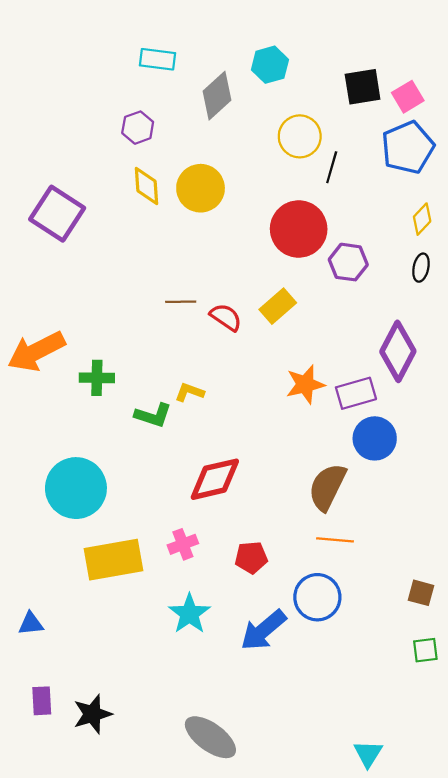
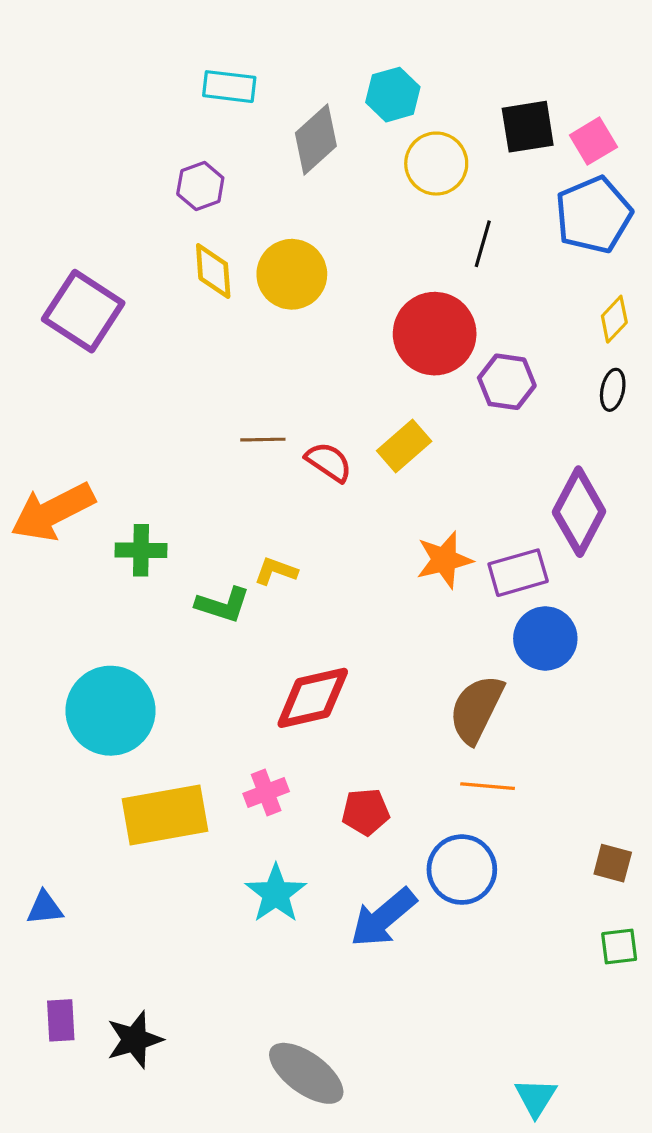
yellow circle: (300, 136) -> (436, 164), moved

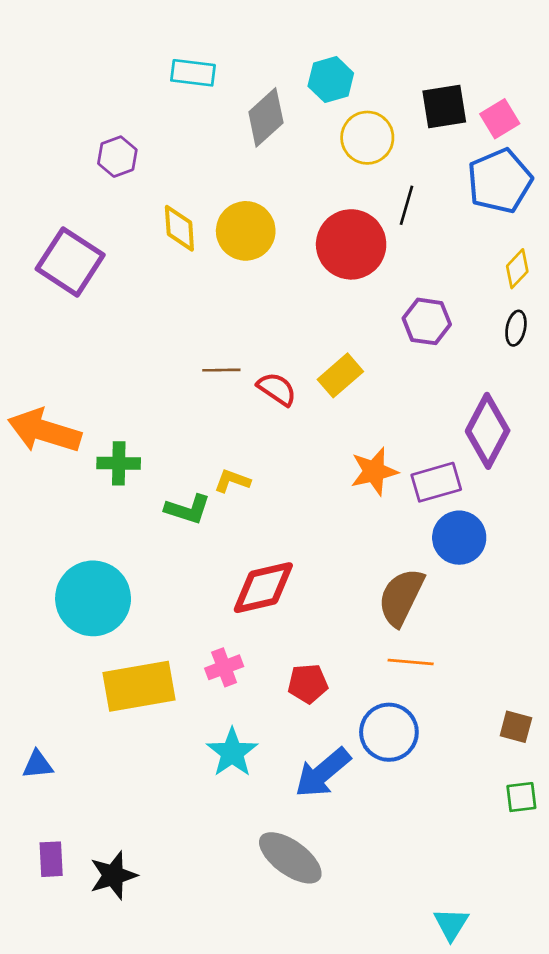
purple hexagon: (200, 186) -> (117, 157), moved
red circle: (435, 334) -> (351, 244), moved
orange arrow: (53, 512) -> (44, 431), turned 44
gray ellipse: (306, 1073) -> (290, 858), moved

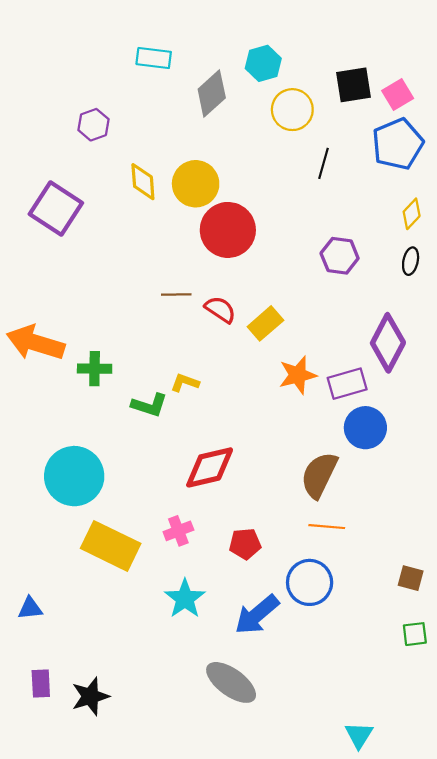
red circle: (351, 244) -> (228, 230), moved
yellow rectangle: (340, 375) -> (265, 323), moved
yellow rectangle: (139, 686) -> (111, 546), turned 36

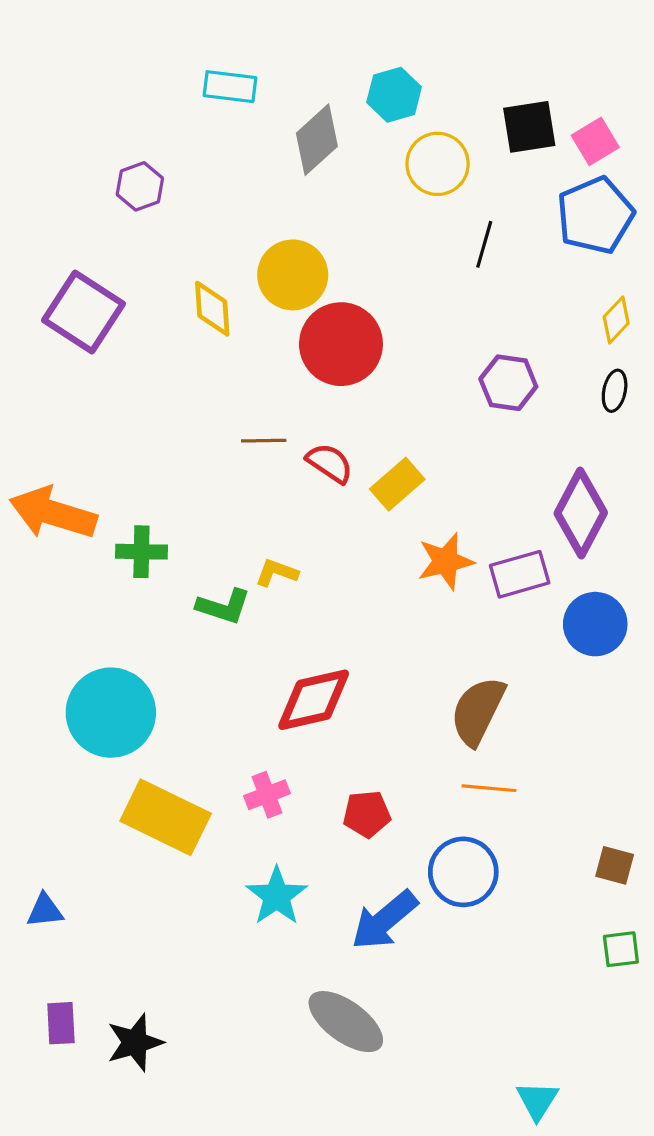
yellow diamond: (143, 182) -> (212, 309), moved
blue circle: (365, 428) -> (595, 624), moved

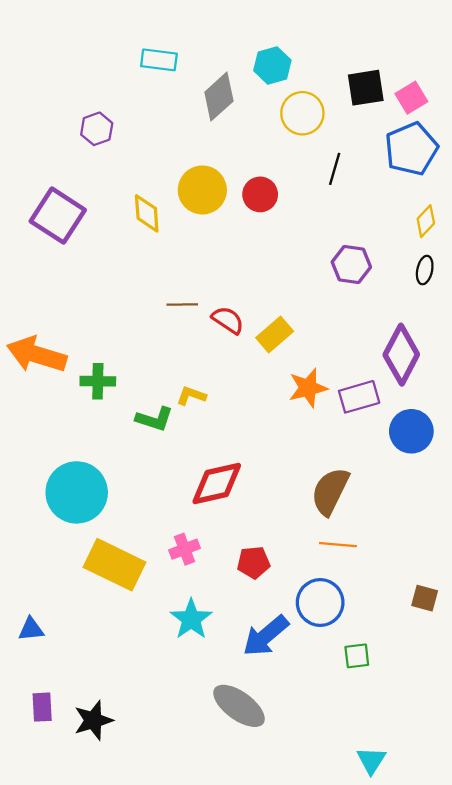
red circle: (341, 344) -> (260, 194), moved, size x0.6
green square: (621, 949) -> (357, 656), moved

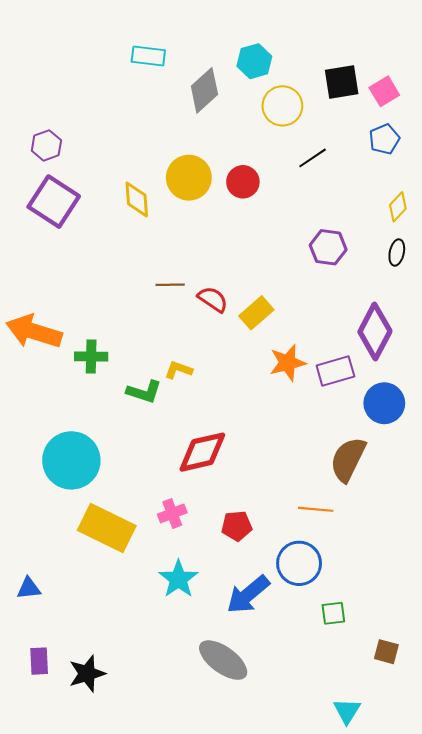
purple hexagon: (97, 129) -> (46, 145), moved
blue pentagon: (411, 149) -> (384, 139), size x0.6
black line: (335, 169) -> (313, 158), turned 40
brown semicircle: (330, 491) -> (348, 459), moved
brown square: (425, 598) -> (386, 652), moved

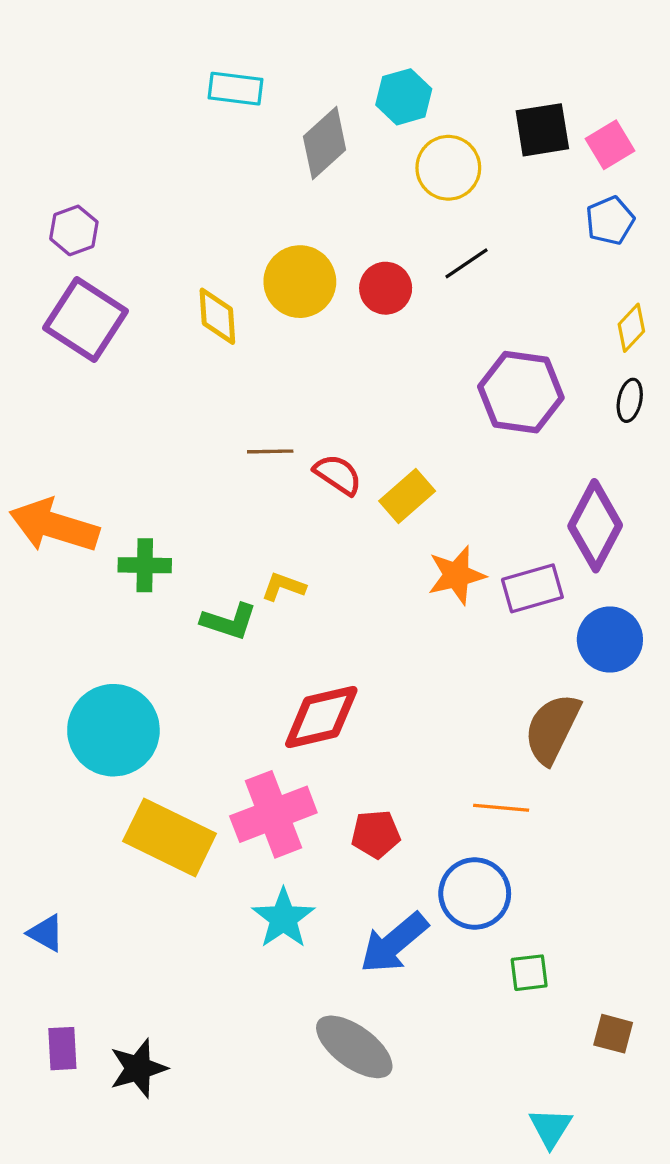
black line: (313, 158) -> (466, 263), moved
purple hexagon: (328, 247) -> (521, 392), size x1.4
pink cross: (172, 513) -> (273, 814), size x1.8
blue triangle: (29, 588) -> (46, 933), turned 35

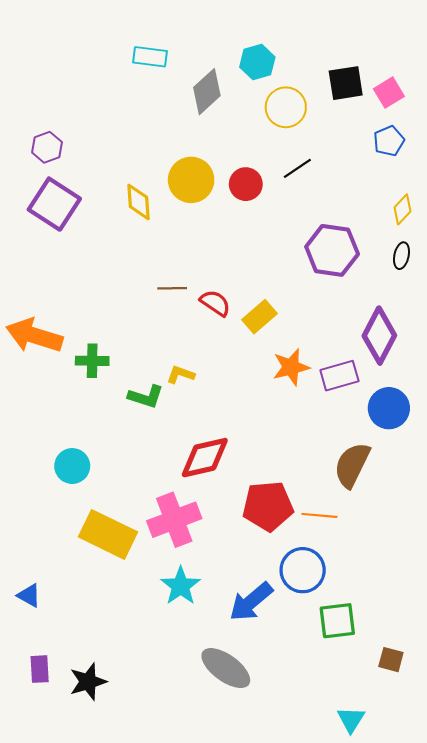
cyan circle: (113, 730) -> (72, 466), size x0.6
red pentagon: (376, 834) -> (268, 506), moved, size x1.6
green square: (529, 973) -> (337, 621), size x1.5

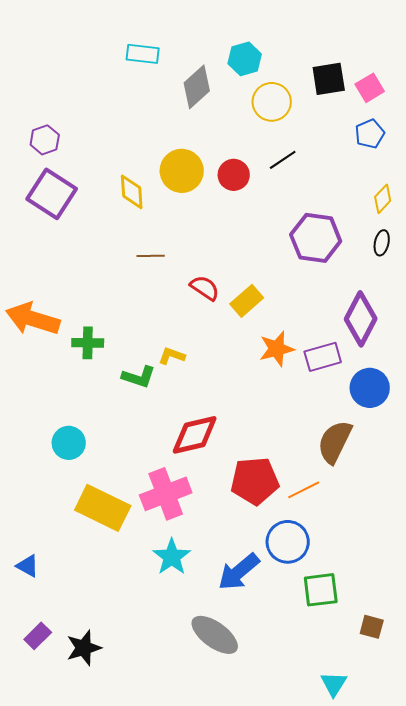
brown line: (172, 288) -> (151, 256), moved
orange line: (319, 515) -> (304, 490), turned -32
purple rectangle: (40, 669) -> (38, 636), turned 48

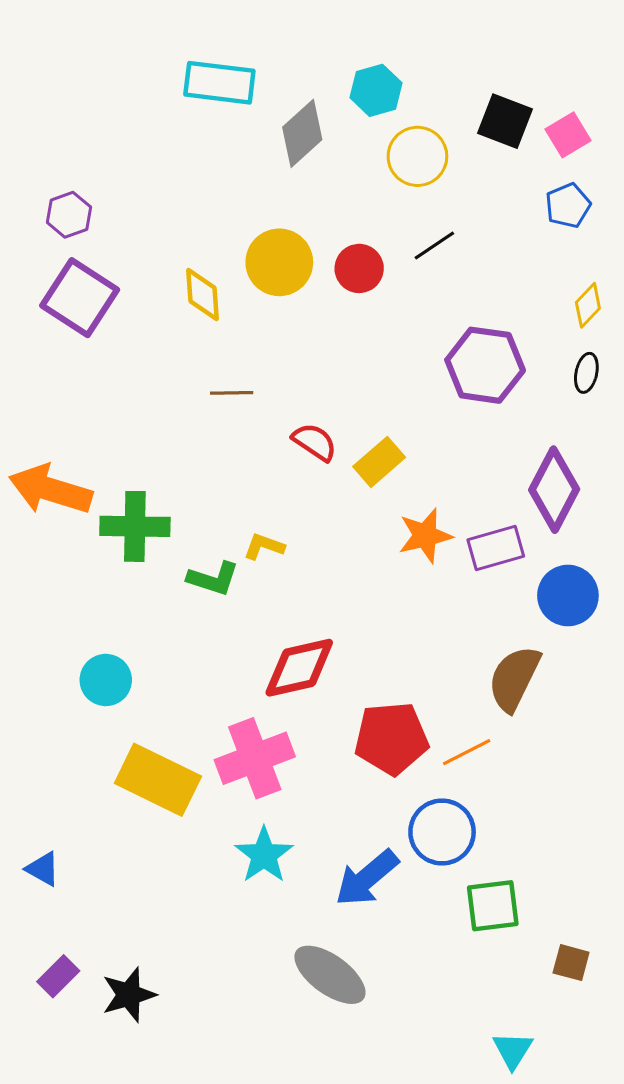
cyan rectangle: (143, 54) -> (219, 83), size x1.4
black square: (329, 79) -> (505, 121), turned 30
green cross: (88, 343) -> (135, 526), size x1.4

